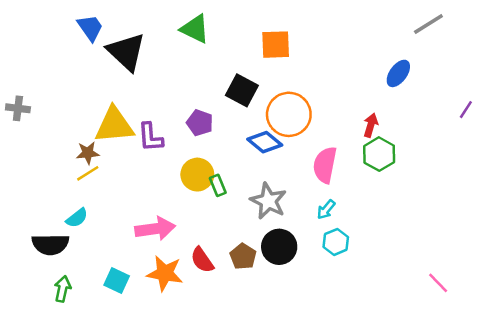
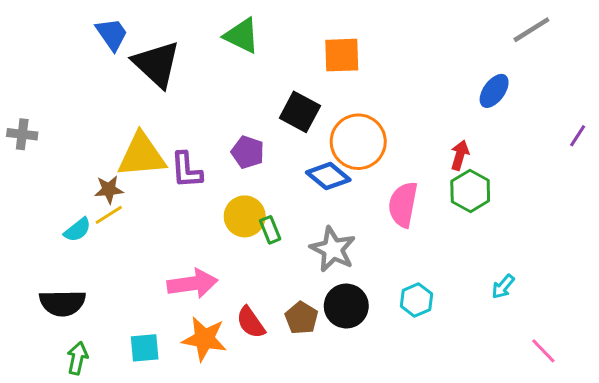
cyan arrow: (326, 209) -> (503, 287), moved
cyan semicircle: (77, 218) -> (77, 230), moved
cyan square: (117, 280) -> (145, 348), turned -30

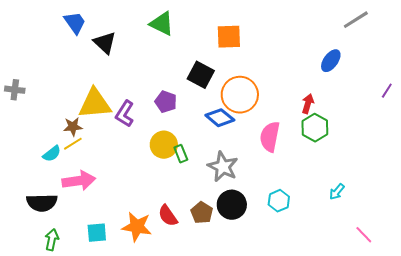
black triangle: (157, 64) -> (105, 43), size x0.7
purple L-shape: (186, 170) -> (125, 114), turned 36
pink arrow: (192, 284) -> (79, 181), moved

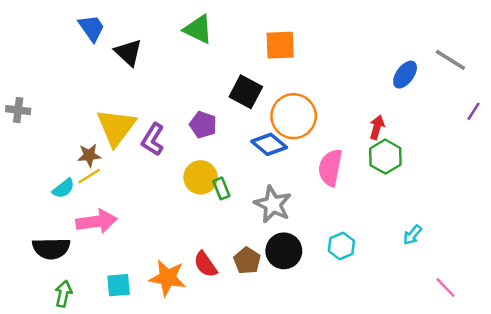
gray line: (356, 20) -> (450, 60), moved, turned 64
yellow triangle: (95, 104) -> (116, 127), turned -48

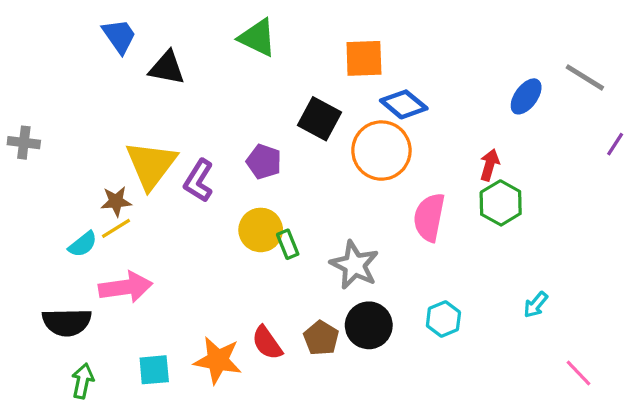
black triangle: (128, 53) -> (167, 68), turned -32
blue diamond: (269, 144) -> (404, 104), moved

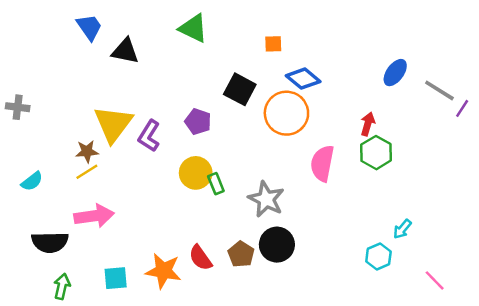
orange square: (364, 58) -> (273, 44), size x0.6
gray line: (585, 77) -> (439, 90), moved
cyan semicircle: (83, 244) -> (32, 181), moved
cyan hexagon: (443, 319) -> (378, 257), moved

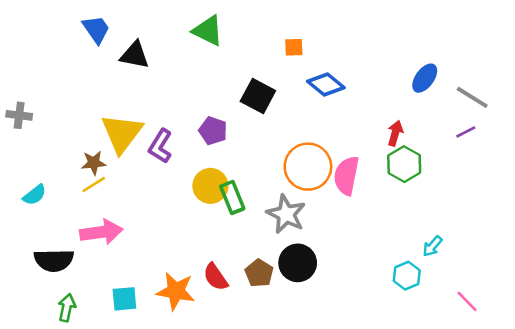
purple line: (462, 108) -> (466, 132), moved, turned 30
orange circle: (286, 113) -> (308, 167), moved
green rectangle: (216, 184) -> (232, 197), size x1.4

